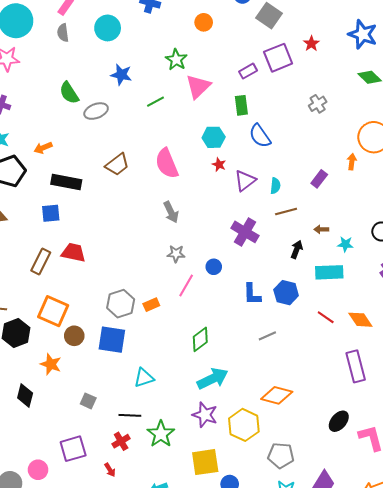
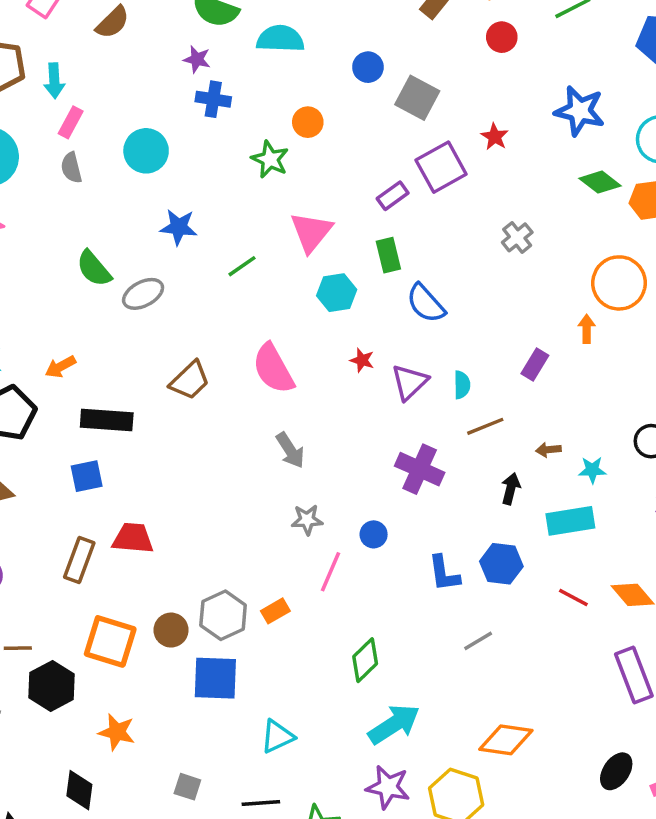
green star: (176, 60) -> (270, 159), moved
cyan hexagon: (214, 137) -> (337, 293), moved
brown circle: (74, 336) -> (171, 630), moved

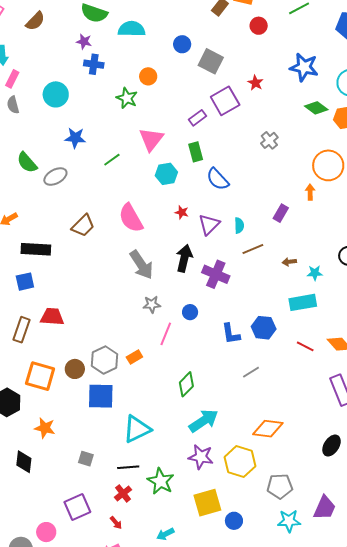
gray arrow: (290, 450) -> (141, 265), size x1.4
black arrow: (511, 489) -> (184, 258), moved, size x1.5
cyan triangle: (277, 736) -> (137, 429), size x1.4

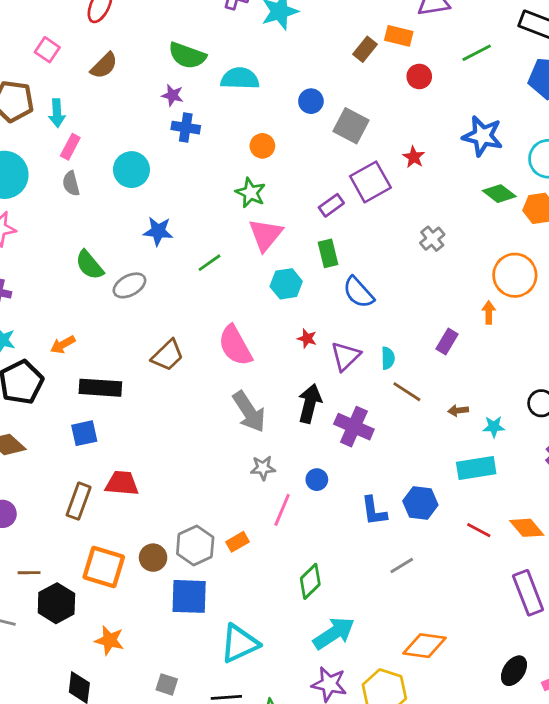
green star: (127, 98) -> (251, 193), moved
brown line: (253, 249) -> (407, 392), turned 55

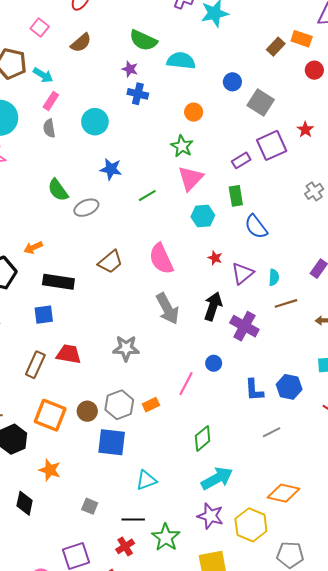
cyan arrow: (57, 113) -> (43, 75), turned -60
brown line: (407, 392) -> (286, 303), turned -55
gray star: (263, 468) -> (126, 348), moved, size x1.4
cyan triangle: (239, 643) -> (146, 480), size x0.7

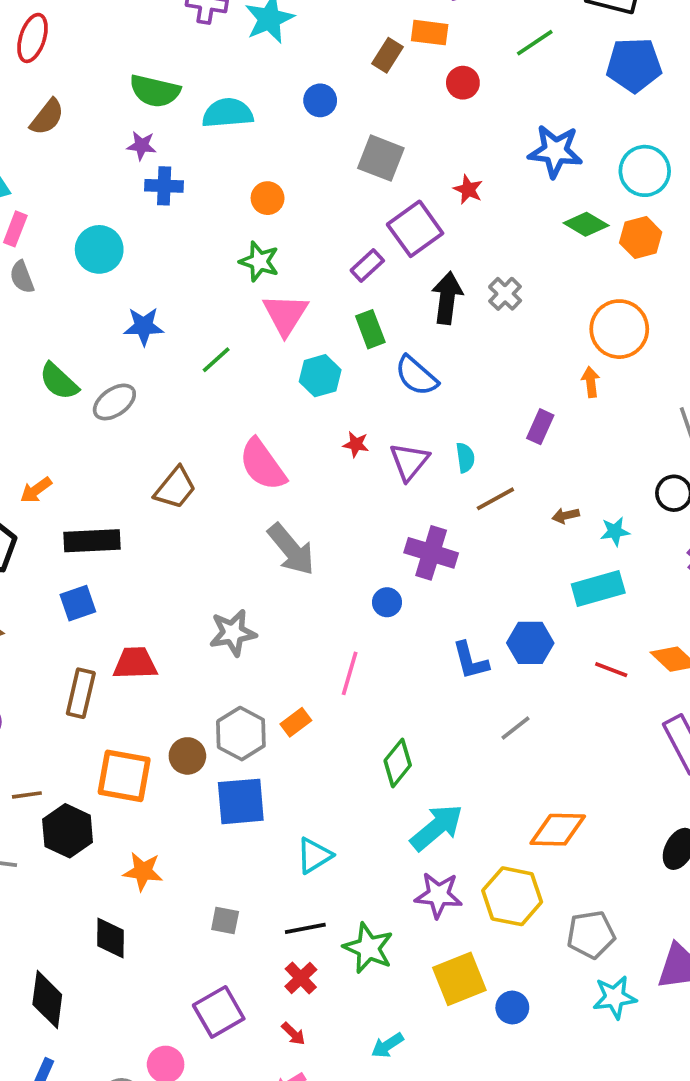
blue circle: (232, 82) -> (320, 100), moved
black arrow: (213, 306) -> (447, 298), moved
blue circle: (214, 363) -> (387, 602), moved

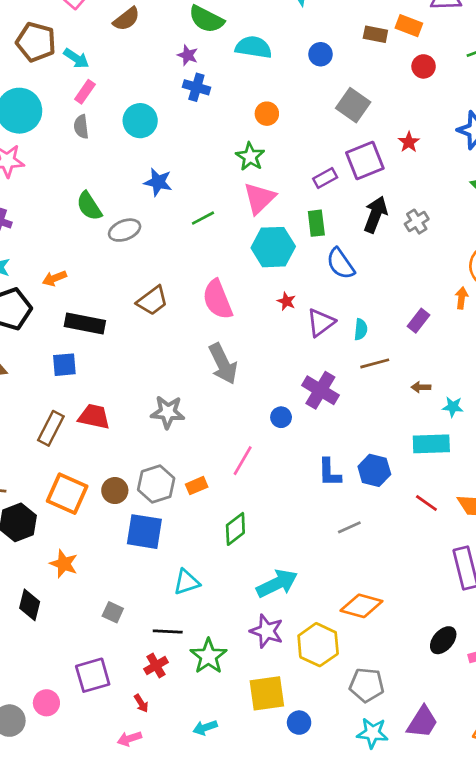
brown rectangle: (388, 55) -> (375, 34), turned 55
cyan hexagon: (320, 376) -> (273, 247), size x1.4
green diamond: (398, 763) -> (235, 529), moved

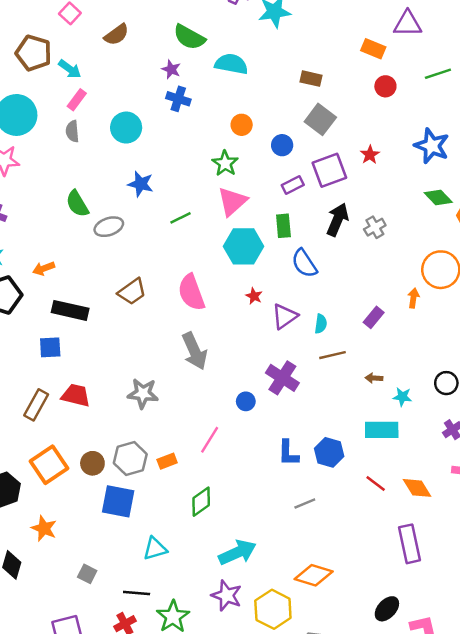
brown rectangle: (375, 34) -> (311, 79), moved
blue circle: (321, 54) -> (282, 145), moved
orange square: (67, 494) -> (49, 465), turned 30

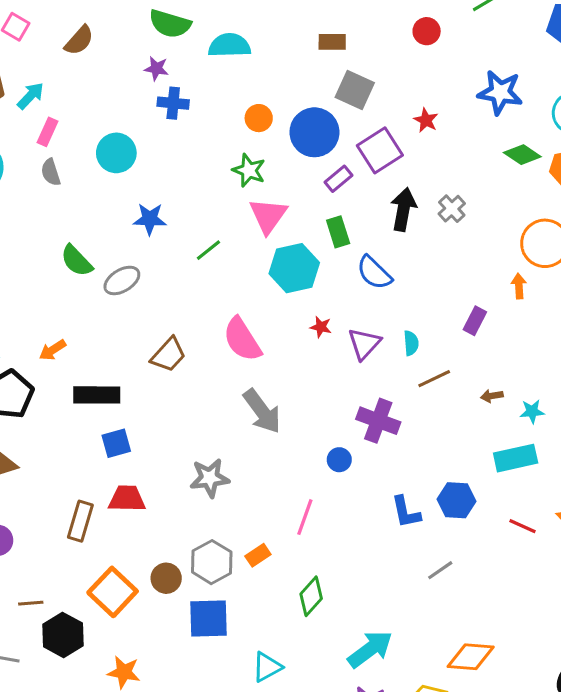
cyan arrow: (70, 69) -> (31, 96), turned -70
blue circle: (282, 145) -> (314, 132), size x1.8
blue square: (50, 347) -> (116, 443), moved

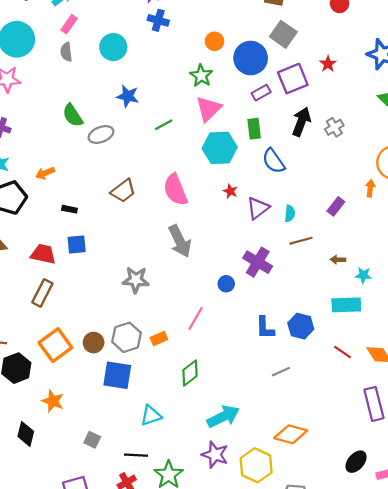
black rectangle: (97, 395) -> (69, 209), size x0.5
red trapezoid: (127, 499) -> (43, 254), moved

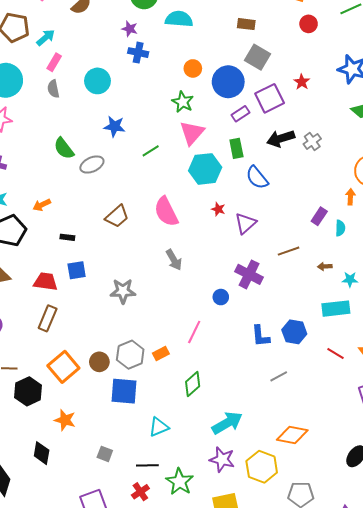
black arrow: (301, 122) -> (281, 138), turned -124
cyan semicircle: (290, 214) -> (340, 228), moved
gray arrow: (180, 241) -> (174, 260), size x0.7
gray star: (136, 280) -> (123, 291), moved

